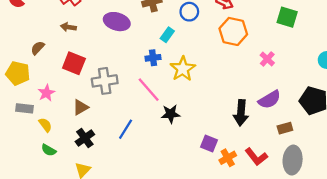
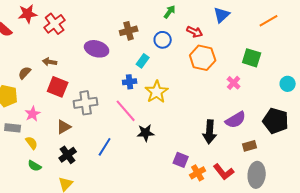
green square: (287, 17) -> (252, 58), moved
brown arrow: (68, 27) -> (50, 62), moved

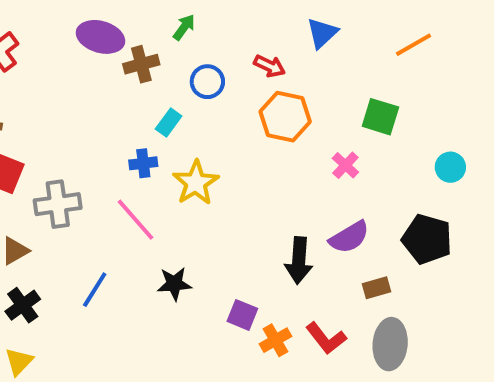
green arrow: (170, 12) -> (184, 27), moved
purple ellipse: (97, 49) -> (100, 37), moved
black star: (146, 133) -> (174, 284), moved

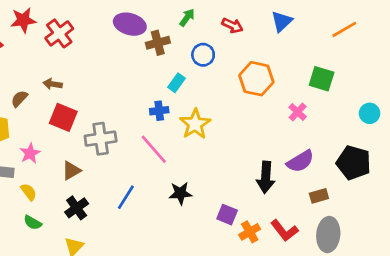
red arrow: (270, 66) -> (232, 25), moved

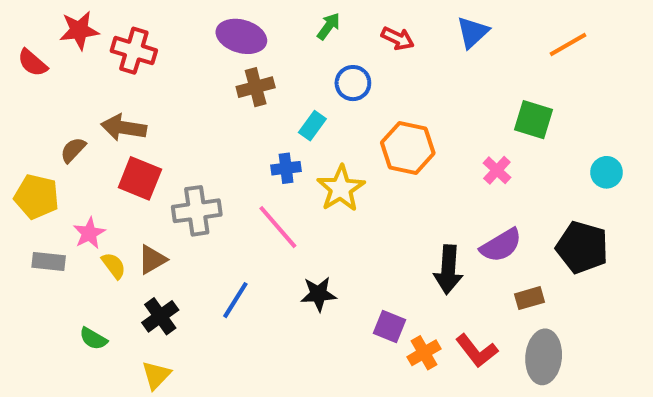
red cross: (59, 33) -> (134, 51), turned -36
brown cross: (158, 43) -> (256, 87), moved
orange hexagon: (256, 79) -> (408, 148), moved
brown arrow: (53, 84) -> (124, 128), size x1.5
yellow semicircle: (29, 192) -> (114, 266), moved

